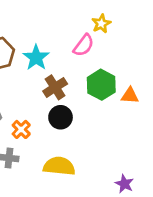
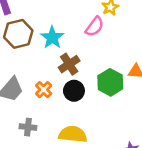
green hexagon: (101, 85) -> (110, 82), moved
orange cross: (21, 129) -> (44, 90), moved

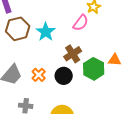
brown cross: (69, 64) -> (73, 54), moved

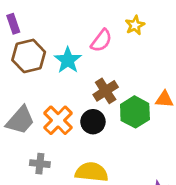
pink semicircle: (81, 23) -> (101, 41), moved
orange cross: (39, 75) -> (58, 120), size x1.5

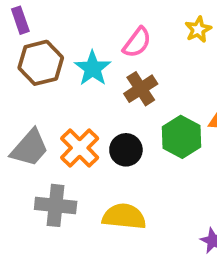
yellow star: (135, 25) -> (198, 29), moved
brown cross: (106, 91) -> (141, 89), moved
gray cross: (40, 164) -> (56, 205), size x1.5

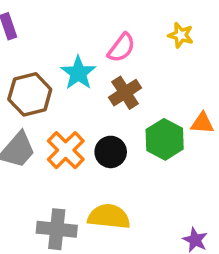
yellow star: (198, 29) -> (181, 35), turned -30
brown hexagon: (41, 63) -> (30, 94), moved
gray cross: (56, 205) -> (57, 229), moved

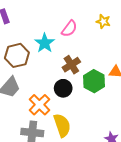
brown cross: (125, 93) -> (71, 65), moved
orange cross: (66, 150) -> (39, 105), moved
yellow semicircle: (109, 217) -> (62, 125), turned 65

